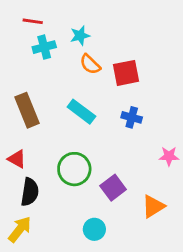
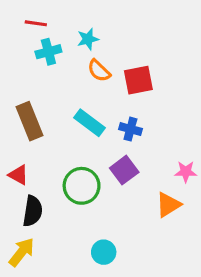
blue cross: (132, 117) -> (130, 129), moved
purple square: (113, 188) -> (124, 170), moved
orange triangle: (153, 206) -> (168, 205), moved

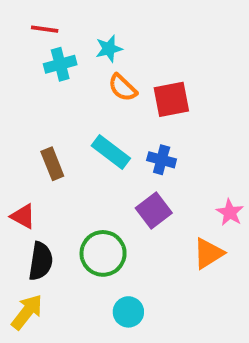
brown rectangle: (29, 121) -> (52, 164), moved, size x0.7
pink star: (186, 172) -> (230, 212), turned 30
green circle: (82, 186) -> (103, 253), moved

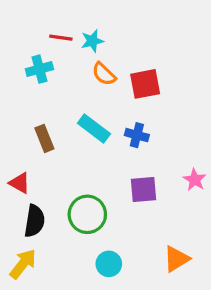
red line: (45, 29) -> (61, 38), moved
cyan cross: (60, 64) -> (39, 69), moved
purple square: (154, 211) -> (143, 190), moved, turned 32
orange triangle: (208, 253) -> (176, 259), moved

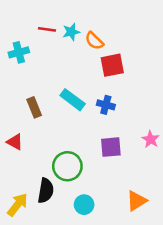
cyan cross: (39, 69) -> (19, 52), moved
orange semicircle: (104, 74) -> (94, 41), moved
black semicircle: (35, 221) -> (46, 191), moved

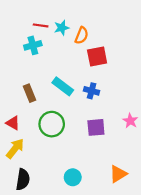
orange semicircle: (94, 41) -> (82, 35), turned -112
cyan cross: (19, 52) -> (33, 45), moved
green circle: (67, 166) -> (52, 124), moved
black semicircle: (46, 191) -> (23, 179), moved
yellow arrow: (18, 205) -> (15, 148), moved

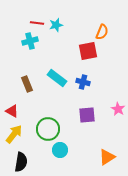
orange semicircle: (82, 35) -> (102, 32), moved
green circle: (52, 124) -> (48, 129), moved
cyan circle: (73, 177) -> (60, 150), moved

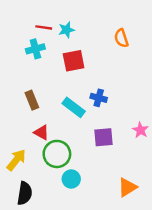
orange semicircle: (102, 32) -> (121, 38), turned 140
red square: (88, 51) -> (74, 61), moved
cyan rectangle: (57, 78) -> (74, 107), moved
red triangle: (12, 111) -> (41, 132), moved

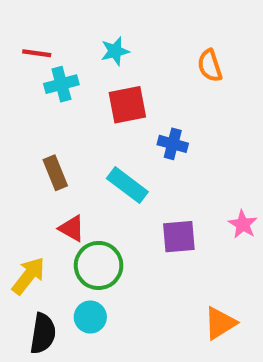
red line: (44, 27) -> (37, 53), moved
blue cross: (99, 98) -> (173, 144), moved
cyan circle: (71, 179) -> (90, 317), moved

